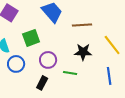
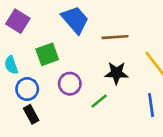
green line: (70, 73) -> (99, 101), turned -48
black rectangle: (42, 83) -> (31, 114), moved, turned -56

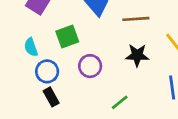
green line: (99, 101) -> (120, 102), moved

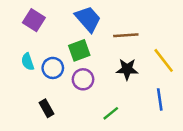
green square: (67, 36) -> (79, 50), moved
blue circle: (47, 71) -> (53, 68), moved

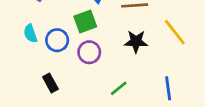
blue line: (160, 99) -> (168, 88), moved

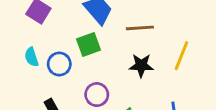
yellow line: (175, 32) -> (181, 56), turned 60
purple circle: (89, 52) -> (97, 95), moved

